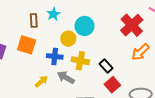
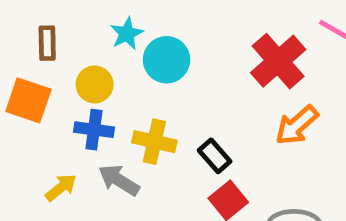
cyan star: (53, 14) -> (127, 34), moved
yellow circle: (68, 39) -> (95, 84), moved

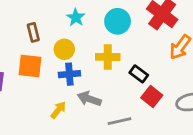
cyan circle: (167, 60) -> (118, 21), moved
yellow cross: (154, 142) -> (108, 57), moved

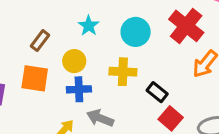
brown rectangle: (33, 32) -> (40, 41), turned 48

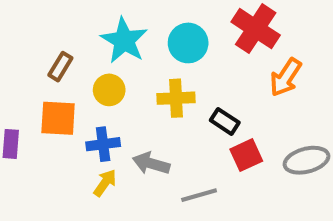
cyan star: (89, 26) -> (124, 40), size x1.6
blue cross: (79, 89) -> (103, 144), moved
red square: (171, 118) -> (246, 155), turned 30

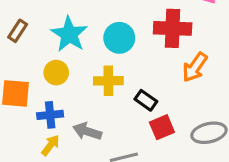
red cross: (256, 29) -> (173, 28), turned -33
brown rectangle: (60, 67) -> (18, 31), moved

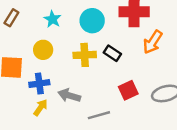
cyan star: (69, 34) -> (52, 19), size x0.6
black rectangle: (146, 100) -> (112, 53), moved

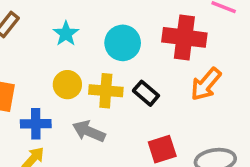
yellow circle: (43, 50) -> (67, 85), moved
gray arrow: (69, 96) -> (89, 131), moved

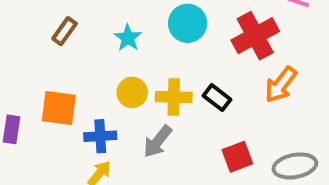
red cross: (184, 37) -> (255, 36), turned -33
cyan circle: (123, 43) -> (188, 23), moved
gray arrow: (89, 131) -> (158, 141), turned -72

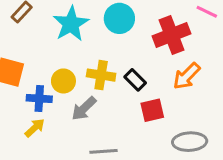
cyan star: (128, 38) -> (71, 24), size x1.6
yellow circle: (132, 92) -> (63, 81), moved
red square: (237, 157) -> (152, 110), moved

